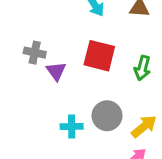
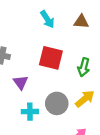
purple triangle: (56, 71) -> (21, 82), moved
yellow arrow: (144, 127) -> (85, 99), moved

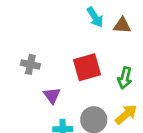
cyan arrow: (47, 19) -> (95, 17), moved
red square: (51, 58) -> (87, 67), turned -30

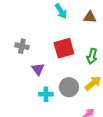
cyan arrow: (95, 17) -> (61, 11), moved

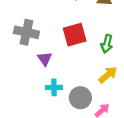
gray cross: (22, 46) -> (26, 32), size x1.5
gray circle: (69, 87) -> (80, 98), moved

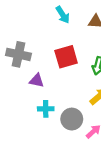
purple triangle: (45, 59) -> (37, 80), turned -42

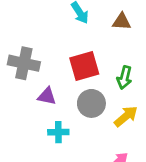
gray circle: (72, 119) -> (91, 103), moved

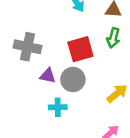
green arrow: (124, 78) -> (113, 38), moved
gray circle: (91, 103) -> (73, 80), moved

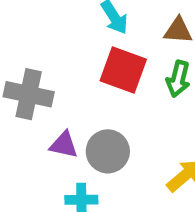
red square: (80, 49) -> (123, 70), moved, turned 36

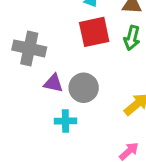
red square: (123, 70) -> (94, 32), turned -32

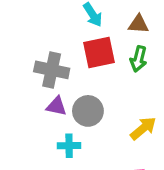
gray cross: (29, 48) -> (52, 70), moved

